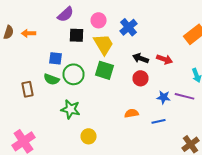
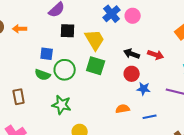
pink circle: (98, 20) -> (133, 16), moved
blue cross: (128, 27) -> (112, 14), moved
brown rectangle: (28, 89) -> (19, 97), moved
blue star: (164, 97) -> (144, 89), moved

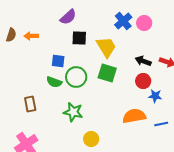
orange semicircle: (123, 109) -> (134, 116), size x1.6

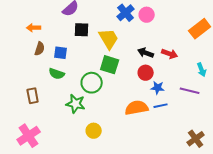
brown semicircle: (11, 35) -> (40, 49), moved
green circle: (76, 77) -> (92, 83), moved
blue line: (161, 124) -> (161, 106), moved

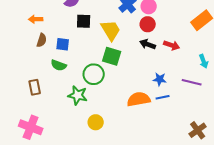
red circle: (146, 73) -> (148, 24), moved
pink cross: (29, 136) -> (31, 127), turned -35

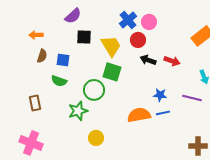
red circle: (148, 24) -> (138, 40), moved
green star: (78, 95) -> (78, 111), turned -30
brown cross: (198, 130) -> (198, 146), turned 36

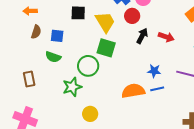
black arrow: (148, 60) -> (142, 36), turned 98

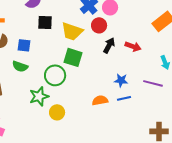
yellow trapezoid: (105, 22) -> (72, 31), turned 140
orange semicircle: (133, 91) -> (100, 100), size x0.7
yellow circle: (90, 114) -> (57, 112), moved

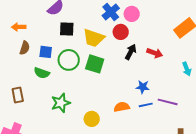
green circle: (55, 75) -> (69, 60), moved
purple line: (153, 83) -> (168, 102), moved
yellow circle: (57, 112) -> (92, 119), moved

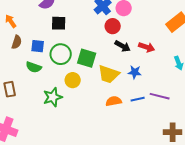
orange arrow: (19, 27) -> (11, 21), turned 56
yellow trapezoid: (94, 38) -> (109, 74), moved
black arrow: (131, 52) -> (123, 46), turned 91
blue star: (143, 87) -> (135, 72), moved
yellow circle: (92, 119) -> (73, 80), moved

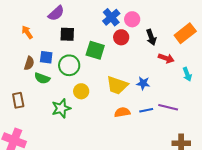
orange arrow: (11, 21) -> (27, 32), moved
brown semicircle: (17, 42) -> (29, 63), moved
black arrow: (123, 46) -> (151, 37), moved, turned 42
red arrow: (147, 47) -> (166, 58), moved
green square: (87, 58) -> (95, 50), moved

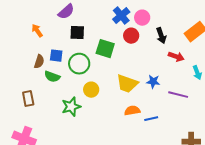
purple line: (168, 107) -> (178, 95), moved
blue line: (146, 110) -> (151, 119), moved

